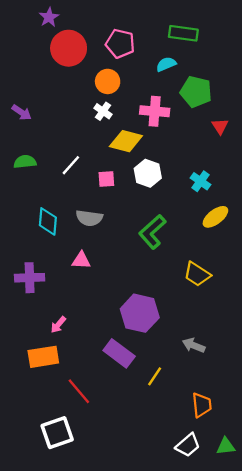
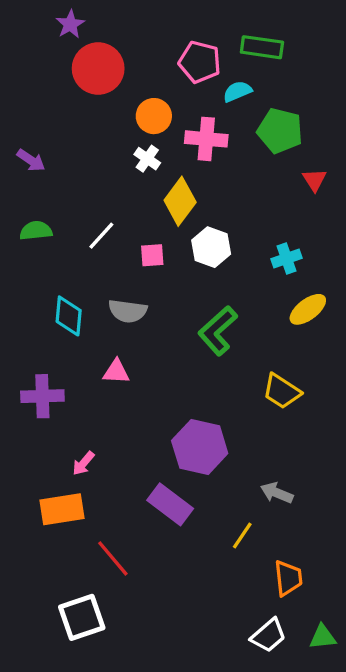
pink pentagon: (120, 44) -> (200, 62), moved
pink cross: (155, 111) -> (206, 139), moved
yellow diamond: (126, 141) -> (180, 201), turned -68
cyan cross: (201, 181) -> (287, 259), turned 36
yellow line: (155, 376) -> (242, 535), moved

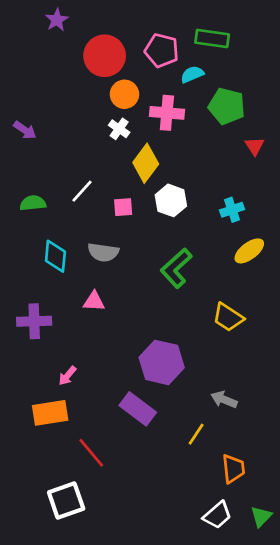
red circle: (98, 69) -> (105, 56), moved
green semicircle: (36, 231) -> (33, 203), moved
green triangle: (323, 637) -> (261, 516), turned -40

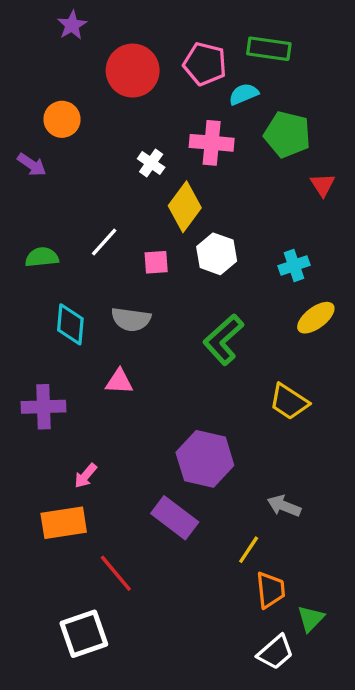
orange circle: (124, 94) -> (62, 119), moved
orange trapezoid: (233, 469) -> (270, 590), moved
green triangle: (261, 516) -> (311, 619), moved

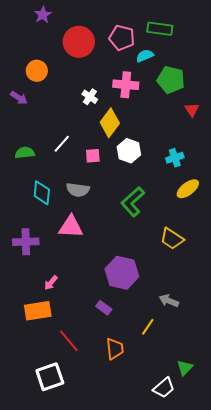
pink triangle: (119, 382) -> (71, 227), size x1.5
purple rectangle: (175, 518) -> (104, 308), size x0.6
orange trapezoid: (270, 590) -> (115, 349), moved

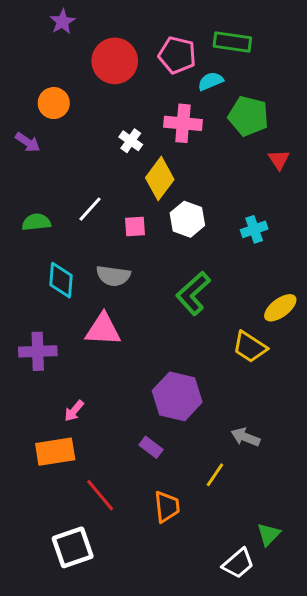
yellow ellipse: (188, 189) -> (280, 308), moved

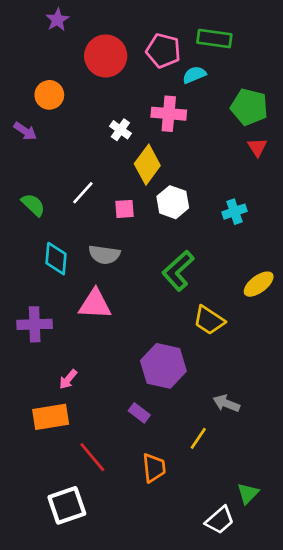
green pentagon: (248, 116) -> (249, 107), moved
green semicircle: (36, 222) -> (33, 205), turned 50
yellow trapezoid: (250, 347) -> (209, 320), moved

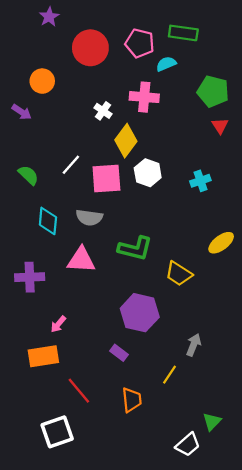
pink square: (124, 209) -> (106, 179), size x1.8
green L-shape: (178, 271) -> (135, 248), moved, turned -124
gray arrow: (226, 403) -> (194, 345), turned 90

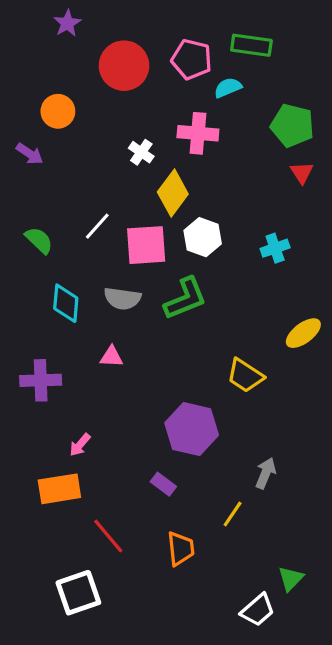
green L-shape: (135, 248) -> (185, 298), moved, turned -36
pink triangle: (81, 260) -> (111, 357), size x0.6

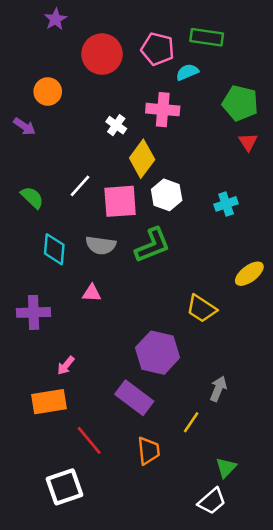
purple rectangle: (163, 484) -> (134, 398), size x1.8
green triangle: (291, 579) -> (226, 468), moved

